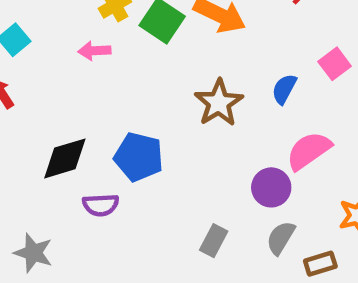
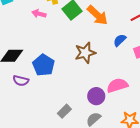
blue semicircle: (284, 89) -> (120, 40), moved

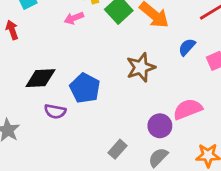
pink arrow: (39, 14) -> (74, 18), turned -32

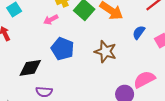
brown star: (141, 67) -> (105, 52), turned -30
blue pentagon: (85, 88) -> (63, 49), moved

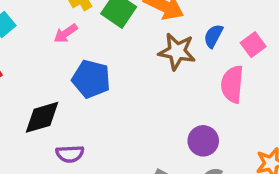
brown star: (105, 52) -> (177, 51), moved
pink semicircle: (144, 79) -> (232, 84), moved, turned -50

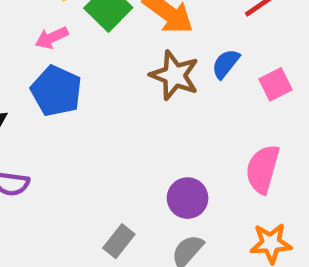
pink arrow: (66, 33) -> (52, 38), moved
pink semicircle: (232, 84) -> (263, 169), moved

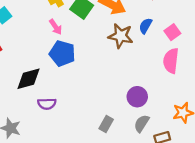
pink arrow: (52, 38) -> (56, 27), turned -91
pink semicircle: (263, 169) -> (171, 61), moved

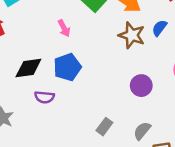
pink arrow: (56, 27) -> (64, 28), moved
blue pentagon: (62, 53) -> (67, 67), moved, turned 30
purple circle: (137, 97) -> (141, 86), moved

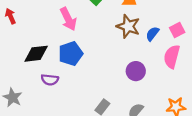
pink arrow: (64, 28) -> (68, 19), size x1.5
blue semicircle: (159, 28) -> (152, 34), moved

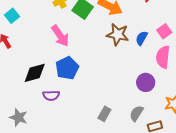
purple circle: (136, 71) -> (146, 82), moved

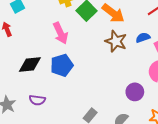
blue semicircle: (142, 38) -> (143, 38), moved, turned 32
purple semicircle: (51, 96) -> (37, 100), moved

